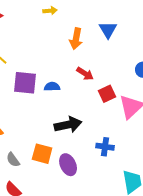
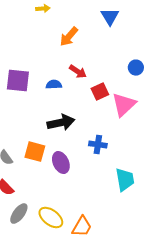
blue triangle: (108, 30) -> (110, 17), moved
orange arrow: (76, 39) -> (69, 37), turned 30
blue semicircle: (52, 87) -> (54, 85), moved

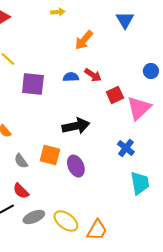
blue semicircle: (54, 85) -> (71, 77), moved
blue cross: (98, 145) -> (126, 148), moved, turned 30
gray ellipse: (19, 214) -> (34, 217), turned 30

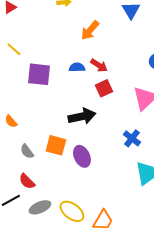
red square: (115, 95) -> (104, 88), moved

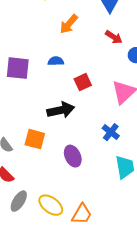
red arrow: (99, 65) -> (114, 37), moved
purple ellipse: (82, 156) -> (73, 156), moved
gray ellipse: (40, 207) -> (19, 201), turned -35

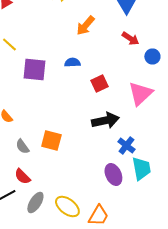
black arrow: (61, 110) -> (105, 120), moved
blue cross: (111, 132) -> (126, 146), moved
purple ellipse: (73, 156) -> (113, 174), moved

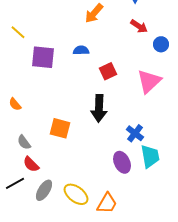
black arrow: (105, 120) -> (99, 108), moved, turned 104
gray semicircle: (22, 146) -> (24, 142), moved

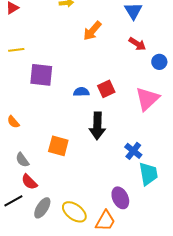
yellow line: (18, 32) -> (16, 50), turned -49
blue semicircle: (81, 50) -> (81, 92), moved
purple ellipse: (122, 162) -> (120, 198), moved

